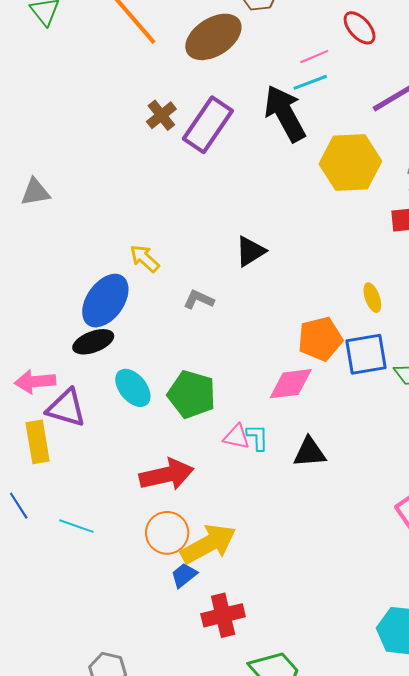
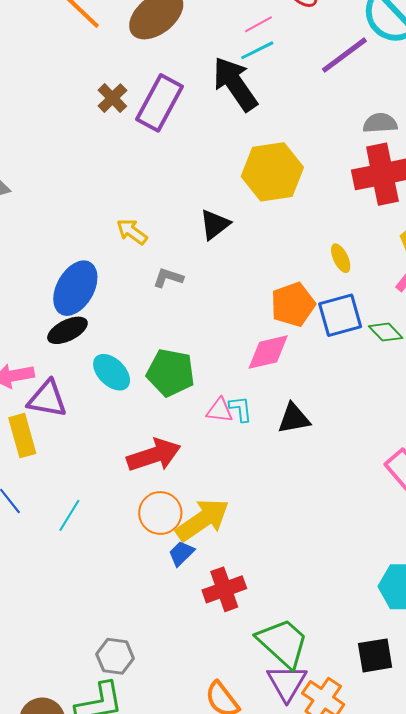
yellow hexagon: (350, 163) -> (272, 172), moved
yellow arrow: (145, 258) -> (132, 232), moved
cyan line: (76, 526) -> (69, 515), turned -72

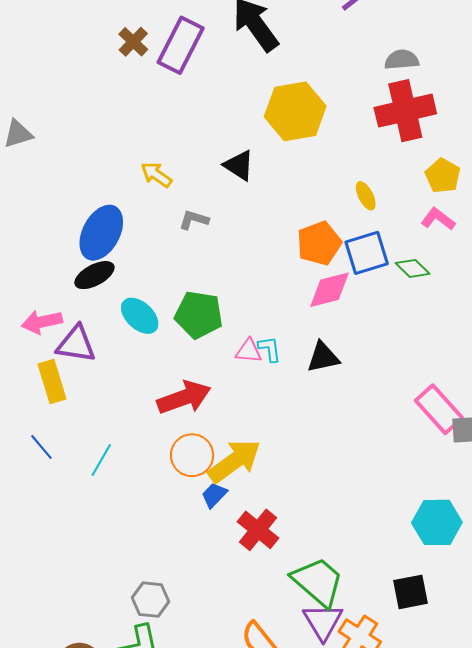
black triangle: (215, 224) -> (239, 165), turned -48
pink diamond: (268, 352) -> (330, 290), moved
red cross: (224, 589) -> (258, 530), turned -30

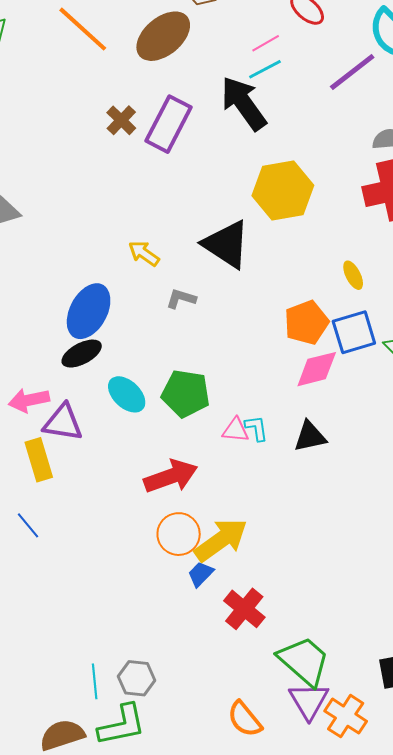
black triangle: (239, 165) -> (226, 244), size x1.6
cyan line: (101, 460) -> (95, 681), moved, turned -36

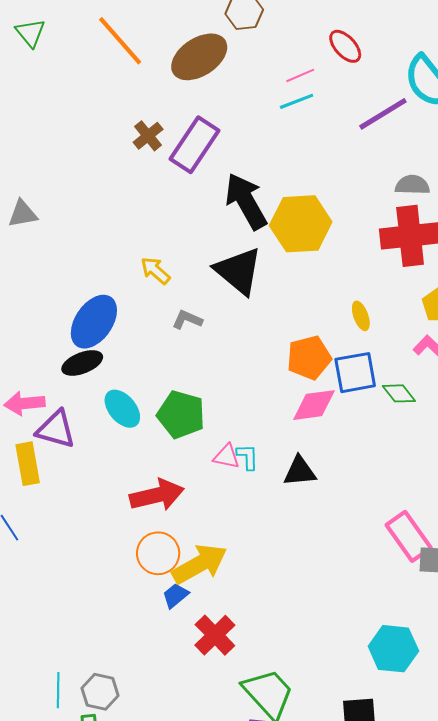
black arrow: (244, 103) -> (246, 201), moved

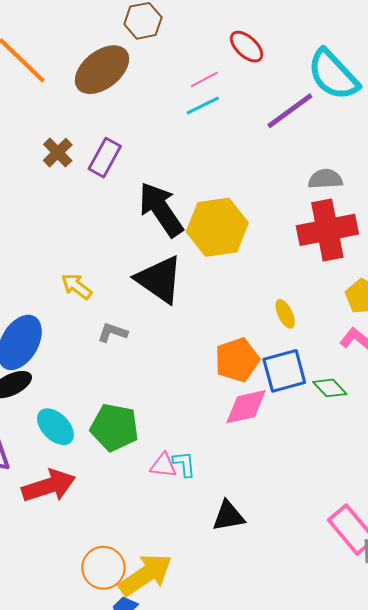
purple rectangle: (195, 145) -> (105, 158), size x0.7
black triangle: (300, 471) -> (228, 516), moved
red arrow: (157, 495) -> (49, 486), moved

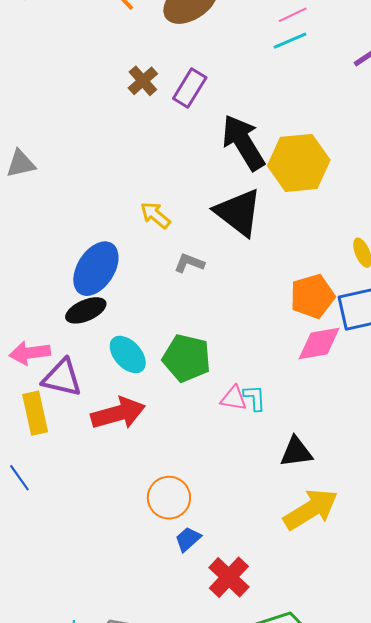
yellow arrow: (146, 575) -> (311, 509), moved

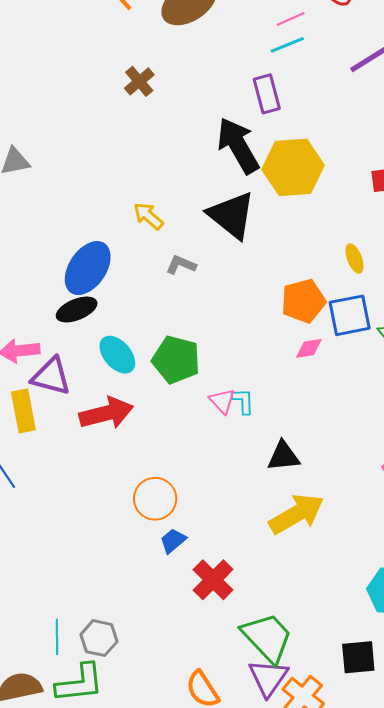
purple rectangle: (190, 88) -> (267, 94), moved, turned -48
pink diamond: (319, 344) -> (309, 348), size x0.6
pink triangle: (234, 398) -> (222, 401), turned 36

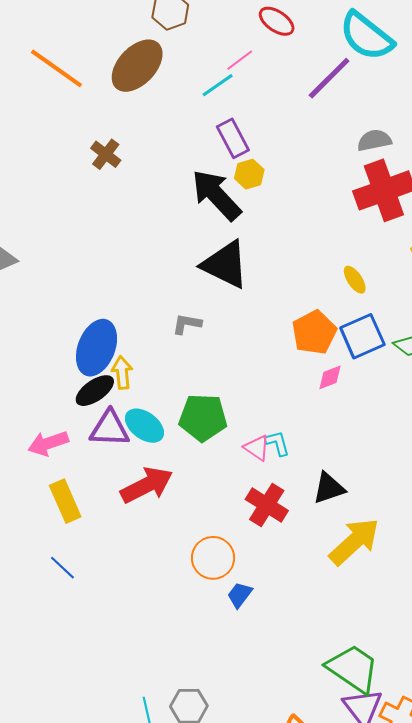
cyan line: (287, 45) -> (218, 85), moved
yellow hexagon: (293, 167) -> (249, 174), moved, size x0.5
yellow arrow: (148, 216) -> (122, 373), moved, turned 56
purple triangle: (51, 376) -> (109, 429), moved
red cross: (213, 580) -> (267, 505), moved

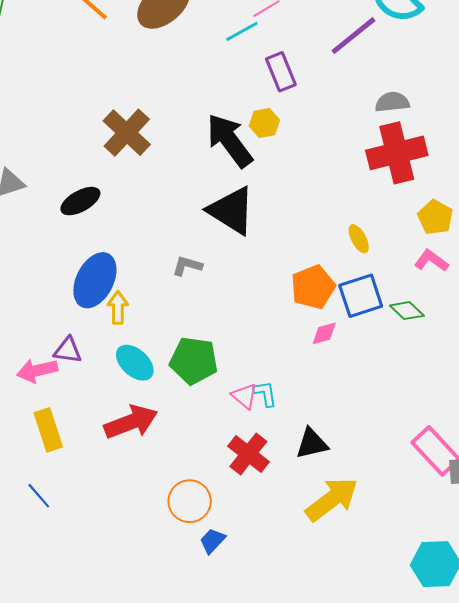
purple rectangle: (233, 138) -> (281, 72), moved
brown cross: (106, 154) -> (127, 133), moved, size x1.6
black ellipse: (95, 391) -> (80, 201), moved
purple triangle: (109, 429) -> (68, 350), moved, size x0.7

